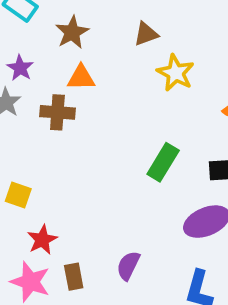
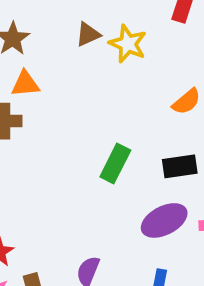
yellow star: (176, 73) -> (128, 44), moved

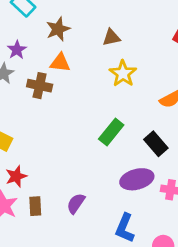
yellow star: (128, 44) -> (123, 73), moved
black rectangle: (180, 166) -> (156, 144), turned 45

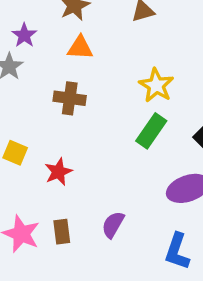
yellow star: (123, 73) -> (156, 85), moved
brown cross: (40, 86) -> (70, 98), moved
red star: (16, 176) -> (58, 172), moved

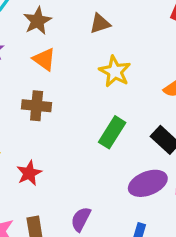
orange triangle: (80, 48) -> (44, 59), turned 35
yellow star: (156, 85) -> (115, 71), moved

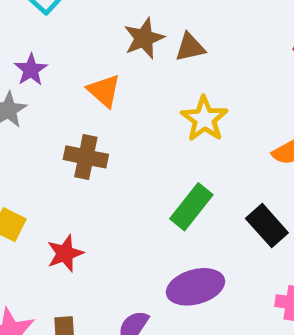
brown star: (37, 21) -> (144, 38), moved
purple ellipse: (148, 183) -> (195, 287), moved

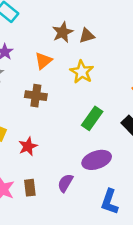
orange triangle: (104, 91) -> (43, 61), turned 42
yellow star: (204, 119) -> (82, 72), moved

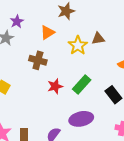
brown triangle: (87, 36) -> (98, 39), moved
red star: (28, 146) -> (55, 86), moved

